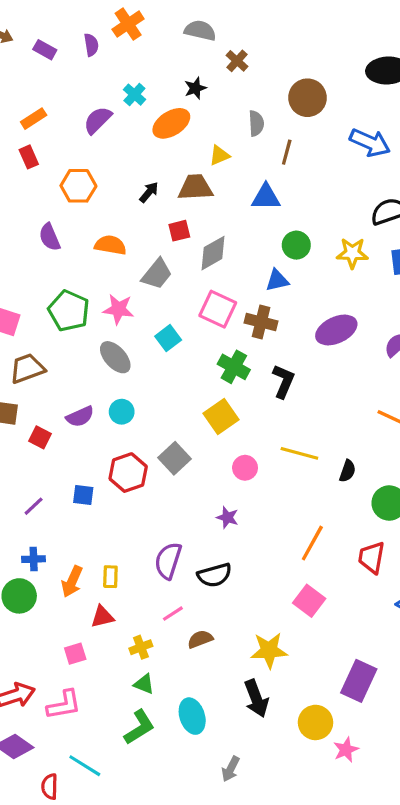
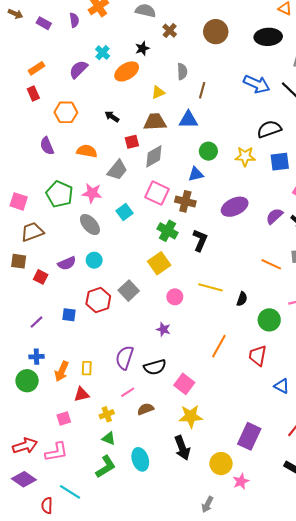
brown circle: (307, 98) -> (216, 32), moved
brown trapezoid: (195, 187) -> (155, 122), moved
black arrow: (149, 192) -> (112, 117), turned -96
pink square: (309, 601) -> (184, 384), moved
gray arrow: (231, 769) -> (207, 504), moved

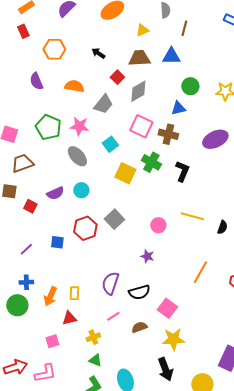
red square: (132, 142) -> (117, 77), turned -32
yellow square: (159, 263) -> (125, 173), moved, turned -30
brown semicircle: (145, 409) -> (139, 327), moved

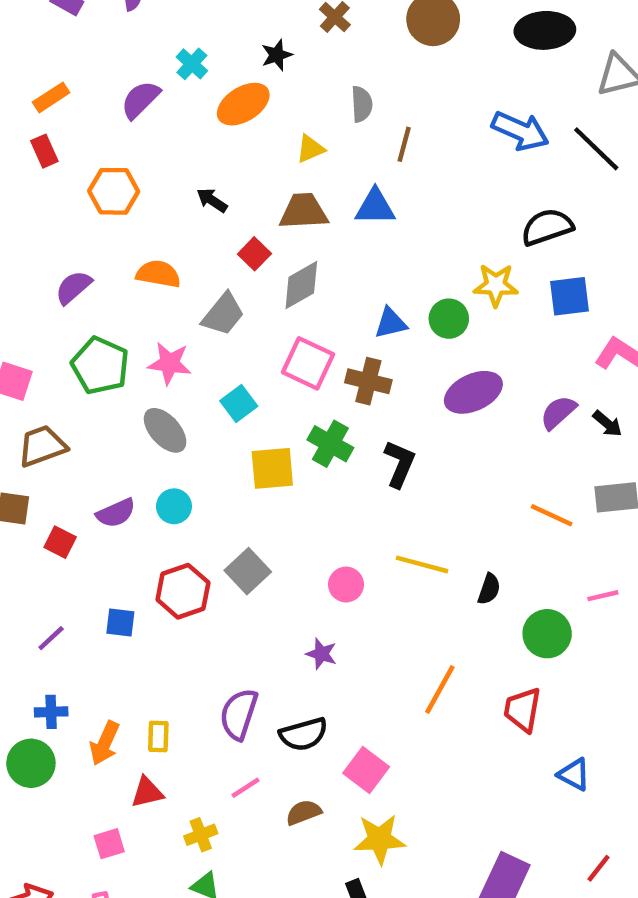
purple semicircle: (36, 81) -> (73, 287), moved, turned 72
green circle: (190, 86) -> (449, 319), moved
yellow square: (125, 173) -> (272, 468), turned -30

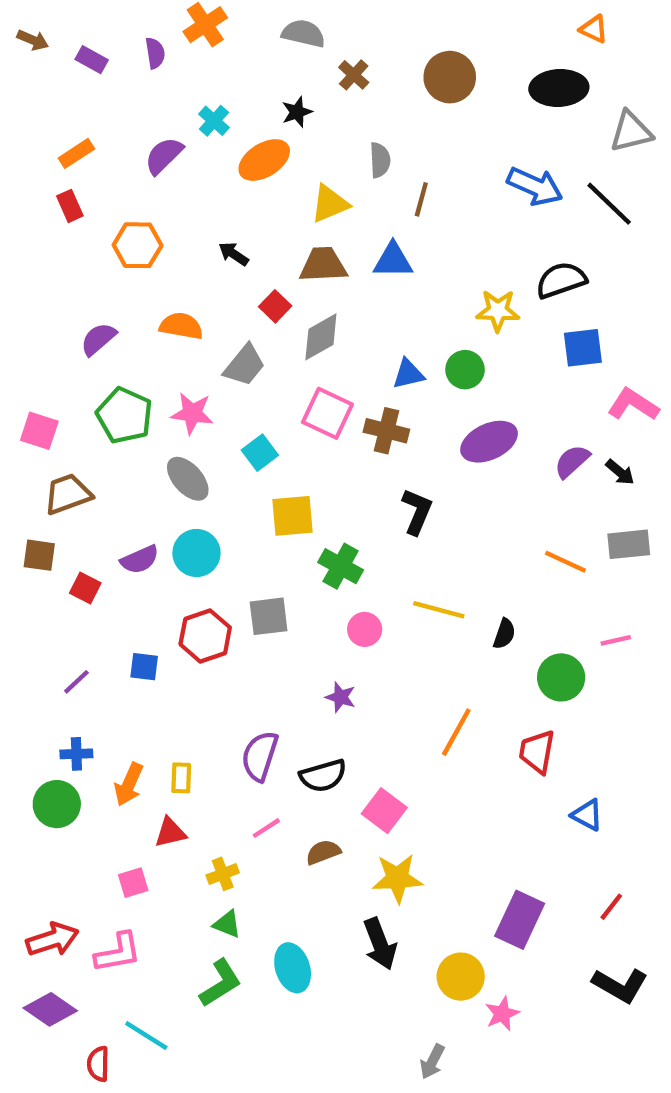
yellow triangle: (310, 149) -> (330, 204), size x1.4
yellow star: (496, 285) -> (498, 311), moved
green cross: (330, 444) -> (341, 566), moved
cyan circle: (174, 506) -> (196, 553), size x1.4
gray square: (248, 571) -> (269, 616), turned 36

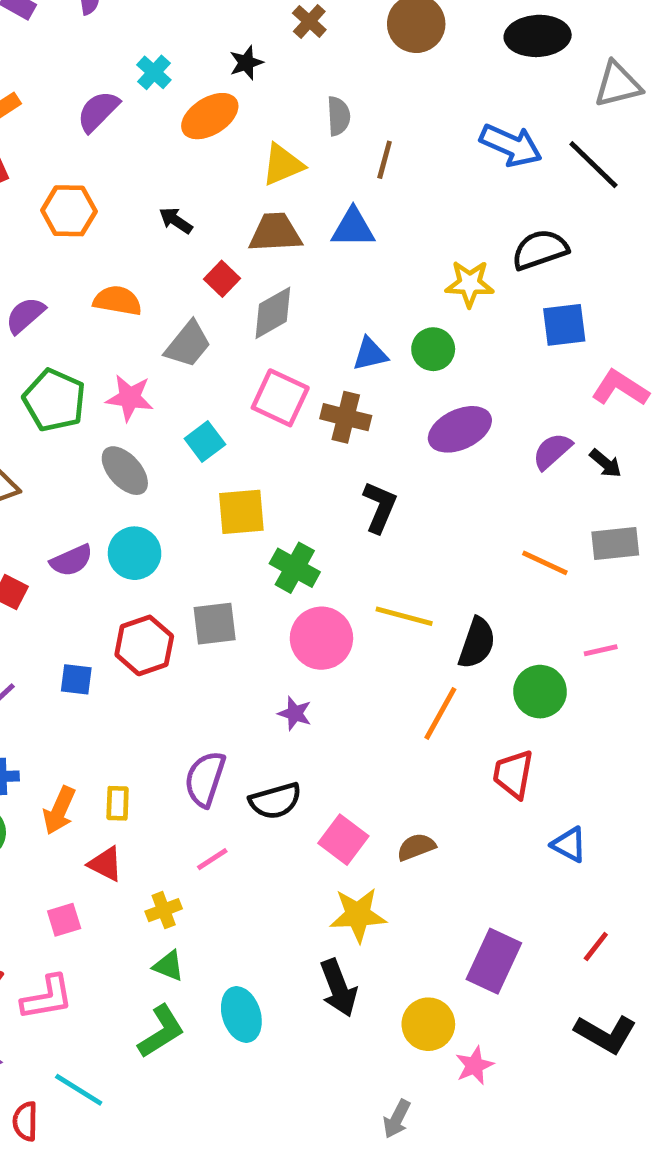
pink circle: (365, 629) -> (321, 638), size x1.6
black semicircle: (504, 634) -> (477, 643), size x1.5
orange line: (456, 732) -> (440, 713), moved
red triangle: (170, 832) -> (105, 864), turned 40
brown semicircle: (323, 852) -> (416, 847), moved

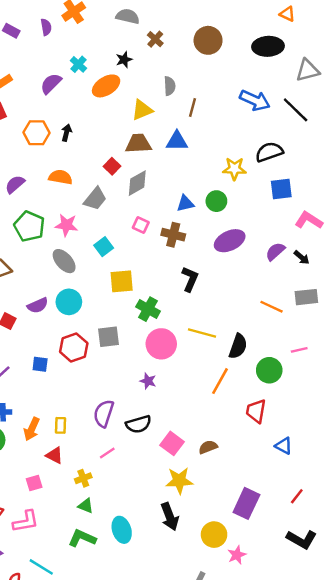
black arrow: (176, 221) -> (66, 133), moved, turned 70
pink square: (280, 398) -> (141, 225), size x0.6
green L-shape: (161, 1031) -> (82, 538), turned -124

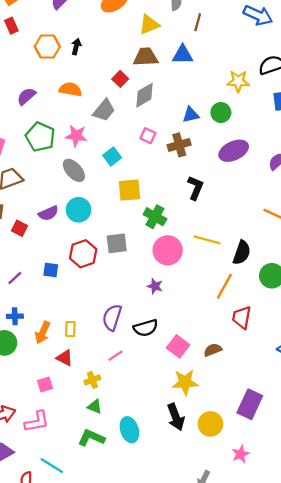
brown cross: (173, 235) -> (179, 145), turned -30
red trapezoid: (256, 411) -> (242, 317), moved
yellow circle: (214, 535) -> (210, 424), moved

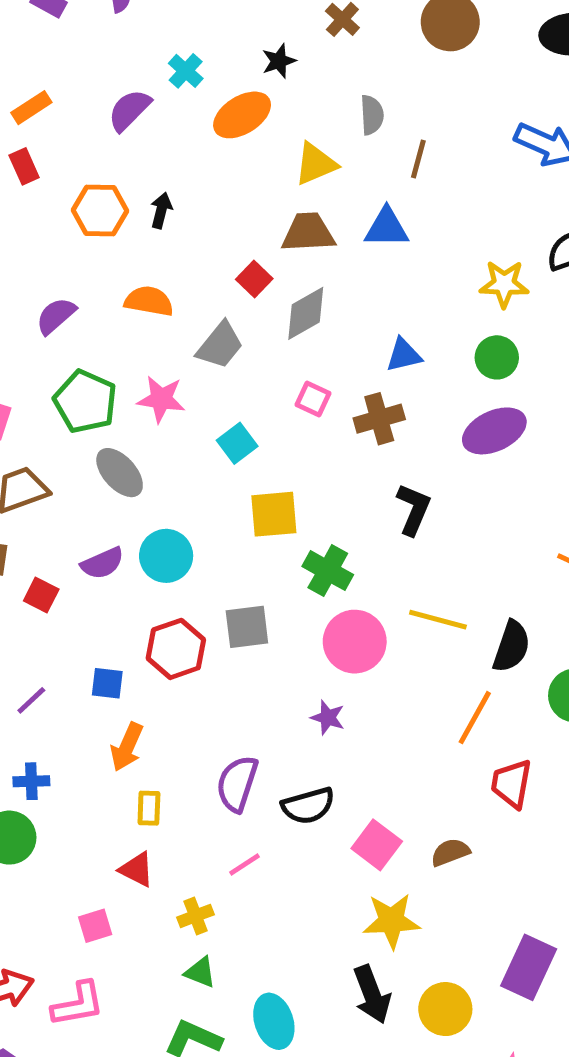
green circle: (221, 113) -> (497, 357), moved
gray ellipse: (74, 170) -> (120, 473), moved
orange arrow: (43, 332) -> (127, 747), moved

